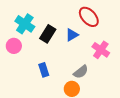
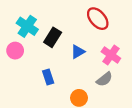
blue triangle: (72, 35) -> (78, 52), moved
gray semicircle: (81, 72) -> (104, 79), moved

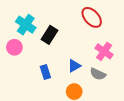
blue triangle: (78, 52) -> (74, 66), moved
gray semicircle: (104, 79) -> (98, 74), turned 63

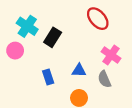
blue triangle: (74, 66) -> (79, 70), turned 32
gray semicircle: (98, 74) -> (104, 79), turned 42

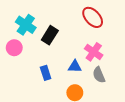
pink cross: (111, 55) -> (94, 52), moved

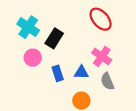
pink circle: (14, 48) -> (33, 58), moved
blue rectangle: (46, 73) -> (58, 73), moved

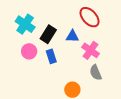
blue triangle: (81, 72) -> (72, 36), moved
blue rectangle: (58, 73) -> (51, 56), moved

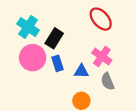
blue triangle: (72, 36) -> (81, 71), moved
pink circle: (29, 51) -> (33, 58), size x1.5

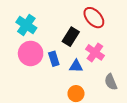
black rectangle: (54, 38) -> (71, 37), moved
gray semicircle: (108, 81) -> (111, 82), moved

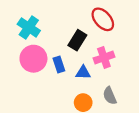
pink cross: (95, 52) -> (104, 58), turned 36
gray semicircle: (111, 82) -> (110, 96), moved

